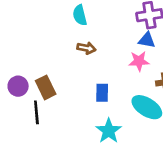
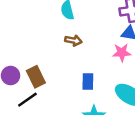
black line: (36, 112) -> (27, 100), turned 60

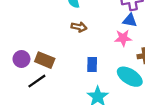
brown rectangle: (36, 77) -> (45, 60), turned -42

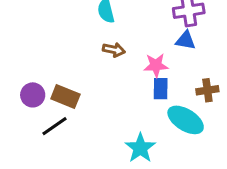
pink star: (123, 38) -> (156, 65), moved
blue rectangle: (92, 65) -> (161, 89), moved

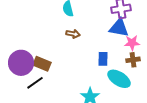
blue triangle: (186, 40) -> (119, 28), size x1.5
pink star: (156, 65) -> (132, 43), moved
purple circle: (33, 95) -> (21, 63), size x1.6

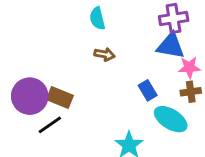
blue rectangle: (103, 59) -> (148, 90), turned -32

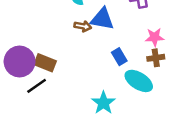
blue triangle: (171, 46) -> (102, 19), moved

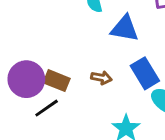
brown arrow: (83, 26) -> (101, 78), moved
blue rectangle: (119, 57) -> (145, 73), size x1.5

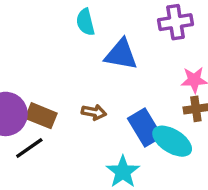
blue rectangle: (145, 73) -> (145, 128), moved

